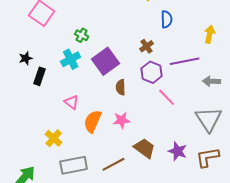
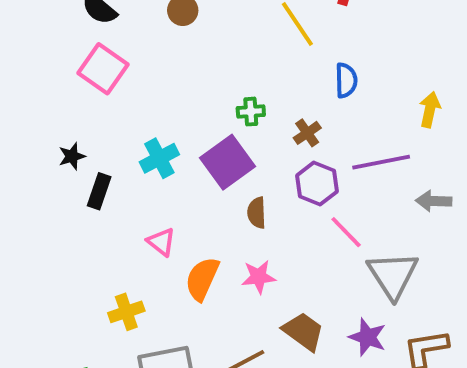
green cross: (82, 35) -> (251, 112), moved, turned -32
gray triangle: (209, 119) -> (393, 275), moved
yellow cross: (54, 138) -> (126, 312), turned 30

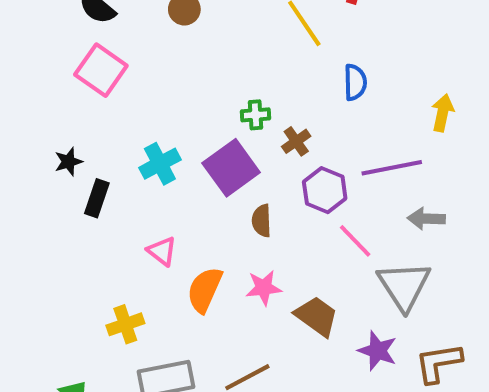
brown cross: (307, 133) -> (296, 141), moved
gray arrow: (434, 201) -> (426, 219), moved
brown trapezoid: (303, 331) -> (317, 316), moved

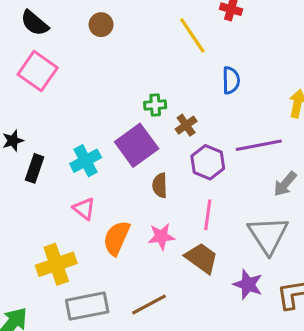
cyan cross: (160, 164) -> (86, 161), moved
gray arrow: (426, 219) -> (285, 184), turned -52
pink line: (355, 241) -> (208, 215), moved, turned 52
yellow cross: (125, 324) -> (56, 264), size x1.4

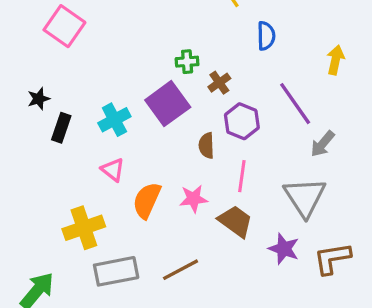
purple line: (259, 145) -> (295, 104), turned 66
brown semicircle: (160, 185) -> (206, 145), moved

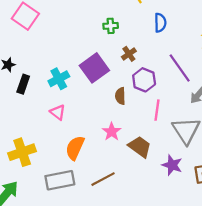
green cross: (187, 62) -> (111, 26), moved
pink line: (242, 176) -> (157, 110), moved
pink star: (194, 199) -> (112, 132), turned -30
orange semicircle: (147, 200) -> (75, 148), moved
yellow cross: (84, 228) -> (22, 152), moved

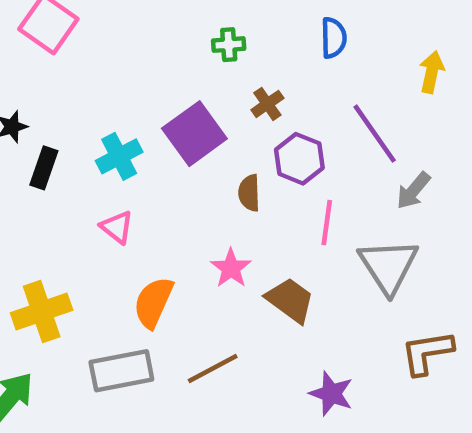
purple star: (172, 165) -> (331, 394), moved

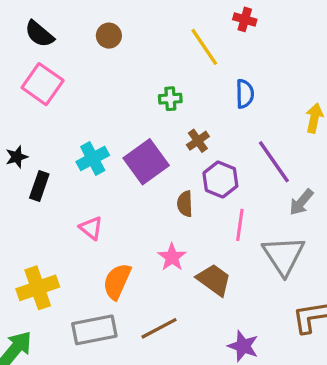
cyan cross: (119, 156) -> (93, 158), moved

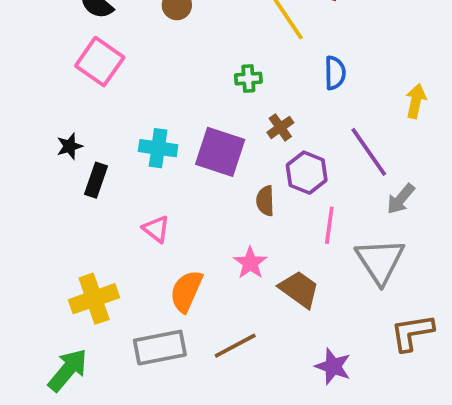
cyan cross: (93, 158) -> (158, 148), turned 36
purple square: (146, 162) -> (220, 152), turned -36

